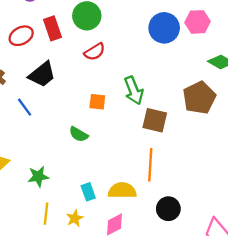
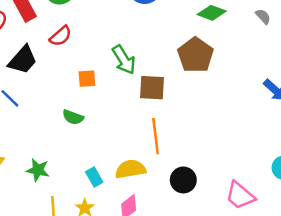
red semicircle: (95, 52) -> (61, 36), moved
green star: (38, 177) -> (38, 170), turned 30

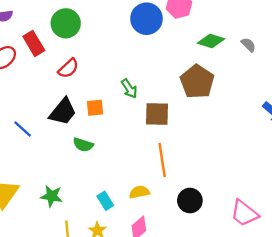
gray semicircle: (263, 16) -> (248, 45), moved
black trapezoid: (23, 60) -> (63, 112), moved
green arrow: (124, 60) -> (129, 89), size x0.7
yellow semicircle: (130, 169) -> (139, 192), size x0.7

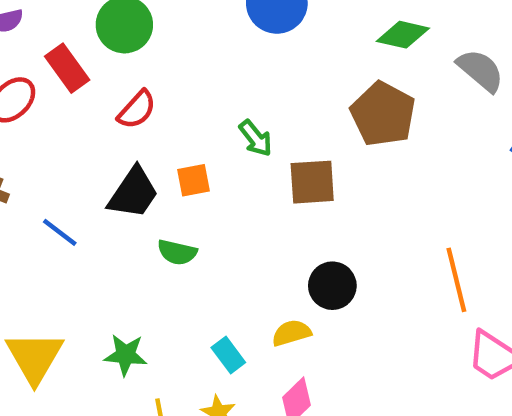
gray semicircle: (248, 45) -> (480, 70), moved, size x1.6
orange line: (162, 160) -> (456, 280), moved
black circle: (190, 201) -> (332, 286), moved

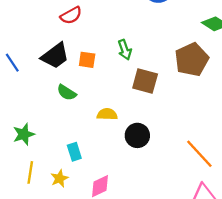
orange line: (456, 280) -> (199, 154), turned -48
yellow semicircle: (291, 333) -> (107, 114), moved
green star: (126, 355) -> (24, 134), turned 30

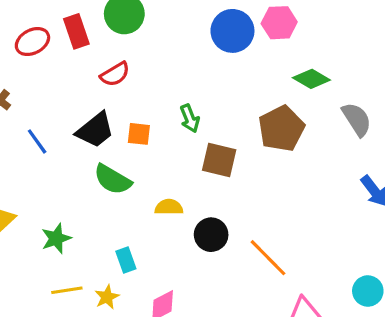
green semicircle: (67, 92) -> (113, 179), size x1.4
orange line: (199, 154) -> (268, 258), moved
yellow line: (30, 172) -> (67, 290), turned 75

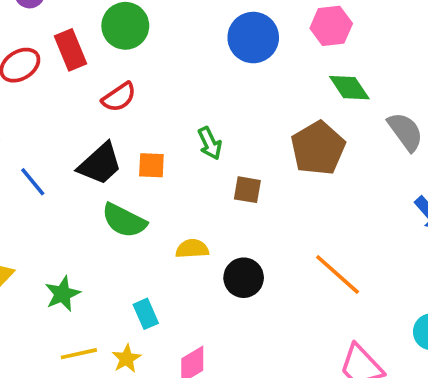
pink hexagon: (279, 23) -> (331, 26), moved
green diamond: (311, 79) -> (349, 88), turned 30
brown square: (219, 160) -> (247, 190), size x0.7
orange line: (268, 258) -> (338, 274), moved

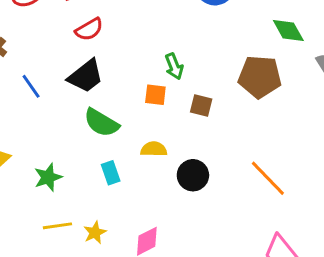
red semicircle: (119, 97) -> (89, 29), moved
brown pentagon: (318, 148) -> (260, 77), turned 30
orange square: (151, 165) -> (155, 95), moved
cyan rectangle: (146, 314) -> (111, 173), moved

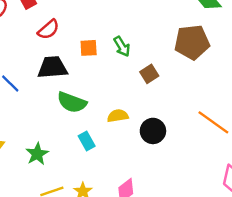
black trapezoid: (86, 76) -> (52, 67), turned -136
orange square: (155, 95) -> (89, 48), moved
brown square: (201, 106) -> (149, 74), turned -36

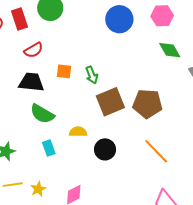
brown pentagon: (192, 42) -> (147, 104), moved
brown square: (149, 74) -> (110, 102), size x1.8

